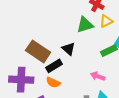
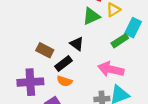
brown rectangle: (38, 51) -> (45, 50), size x0.7
pink arrow: (98, 76) -> (111, 69), size x1.6

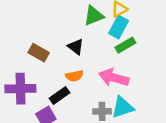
cyan rectangle: (133, 28) -> (119, 27), moved
black rectangle: (63, 64) -> (60, 96), moved
orange semicircle: (64, 81) -> (74, 76), moved, turned -32

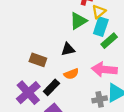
black triangle: (76, 47) -> (68, 49), turned -40
purple cross: (20, 89) -> (28, 93), turned -30
black rectangle: (60, 96) -> (51, 87), moved

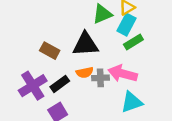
black triangle: (68, 49) -> (85, 44), size x1.6
gray cross: (100, 99) -> (100, 78), moved

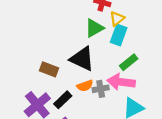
green rectangle: (133, 42) -> (129, 62), moved
black triangle: (85, 44) -> (82, 59), turned 36

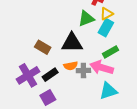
black triangle: (82, 59) -> (72, 43), turned -35

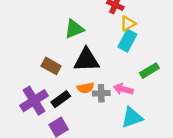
green triangle: (86, 19) -> (74, 29), moved
green rectangle: (110, 52) -> (149, 71), moved
pink arrow: (102, 67) -> (123, 89), size x0.7

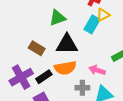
cyan rectangle: (127, 41) -> (92, 24), moved
orange semicircle: (86, 88) -> (65, 68), size x1.5
gray cross: (101, 93) -> (82, 88), moved

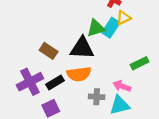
green triangle: (57, 18) -> (96, 28), moved
pink arrow: (97, 70) -> (122, 86), moved

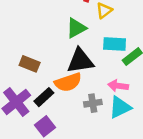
cyan rectangle: (111, 28) -> (115, 44), moved, turned 72
black triangle: (82, 48) -> (80, 61), moved

